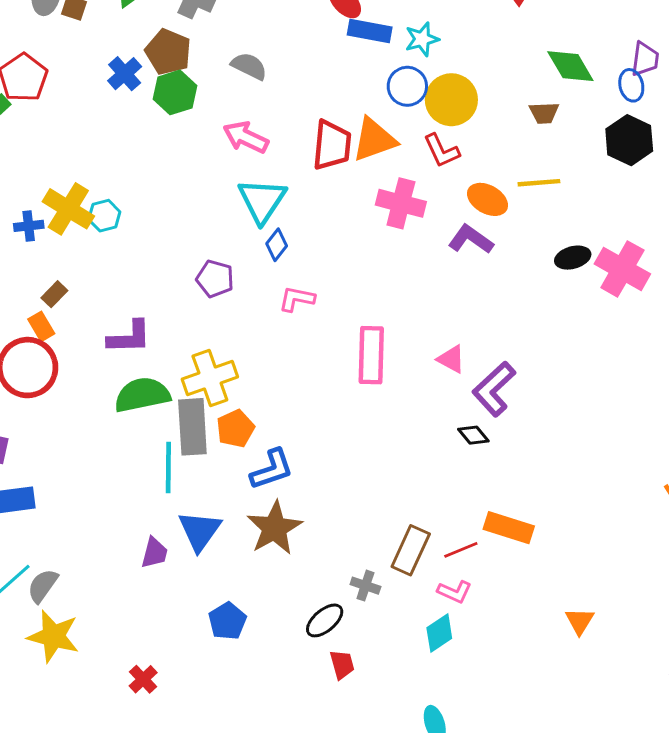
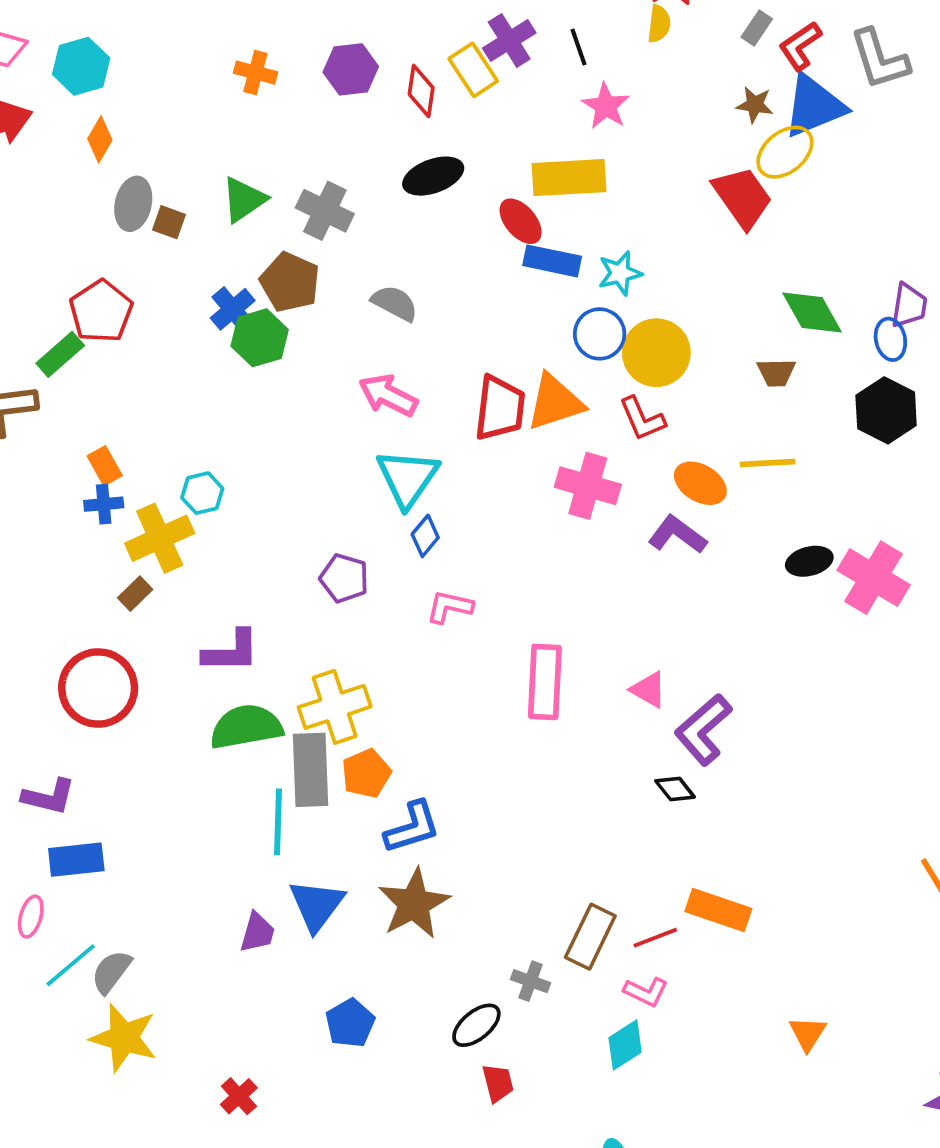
green hexagon: (175, 92) -> (260, 338), moved
yellow cross: (68, 209) -> (160, 538), moved, turned 33
orange rectangle: (41, 326) -> (105, 466), moved

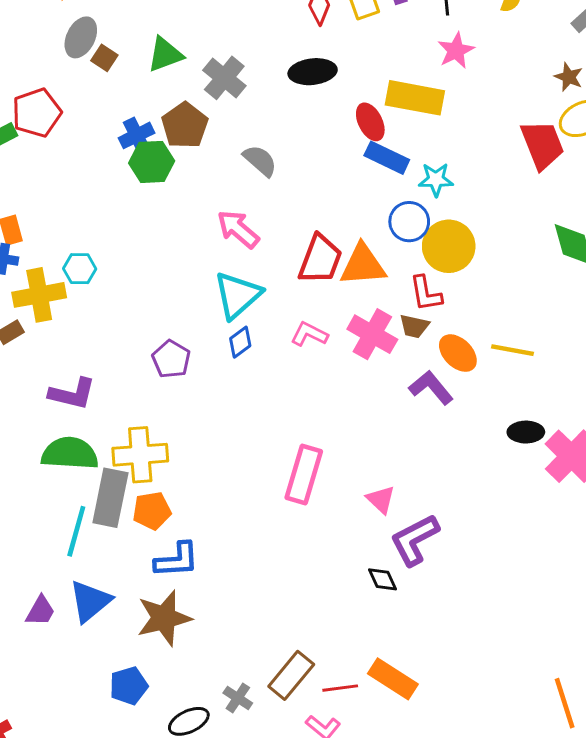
brown trapezoid: (776, 373) -> (414, 326), moved
pink L-shape: (450, 607) -> (309, 334), moved
blue pentagon: (350, 1023) -> (129, 686), moved

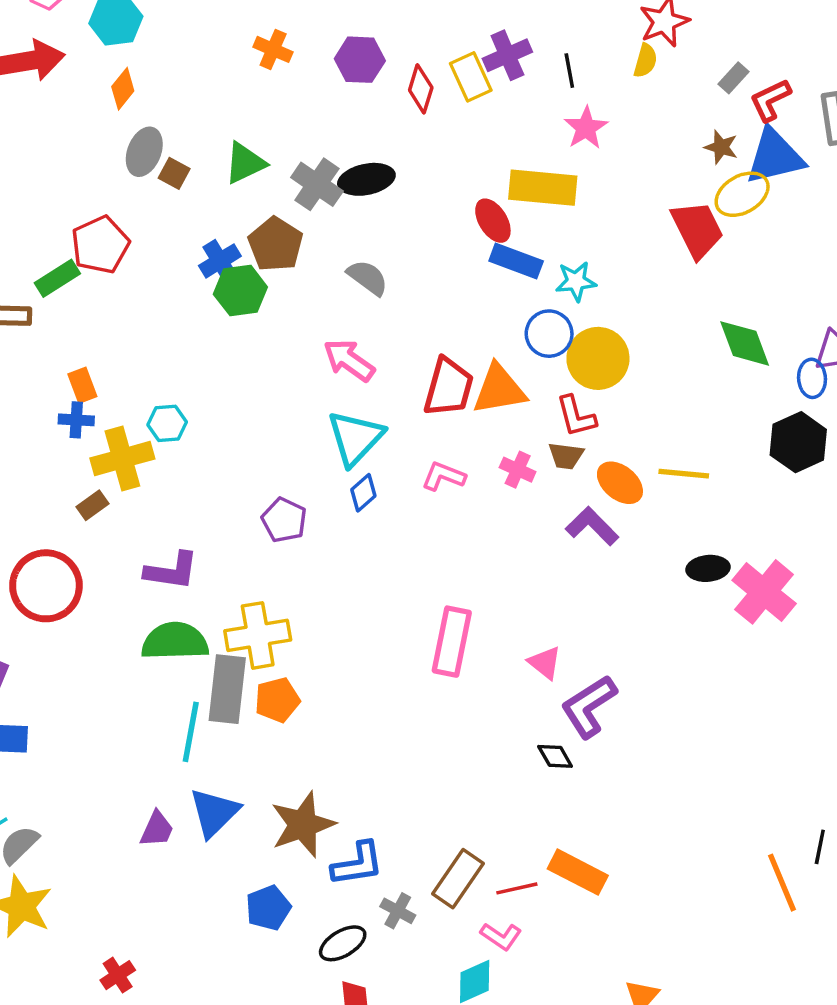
black ellipse: (313, 72) -> (366, 179), moved
pink cross: (372, 334) -> (518, 470), size x0.6
blue L-shape: (177, 560) -> (358, 864), moved

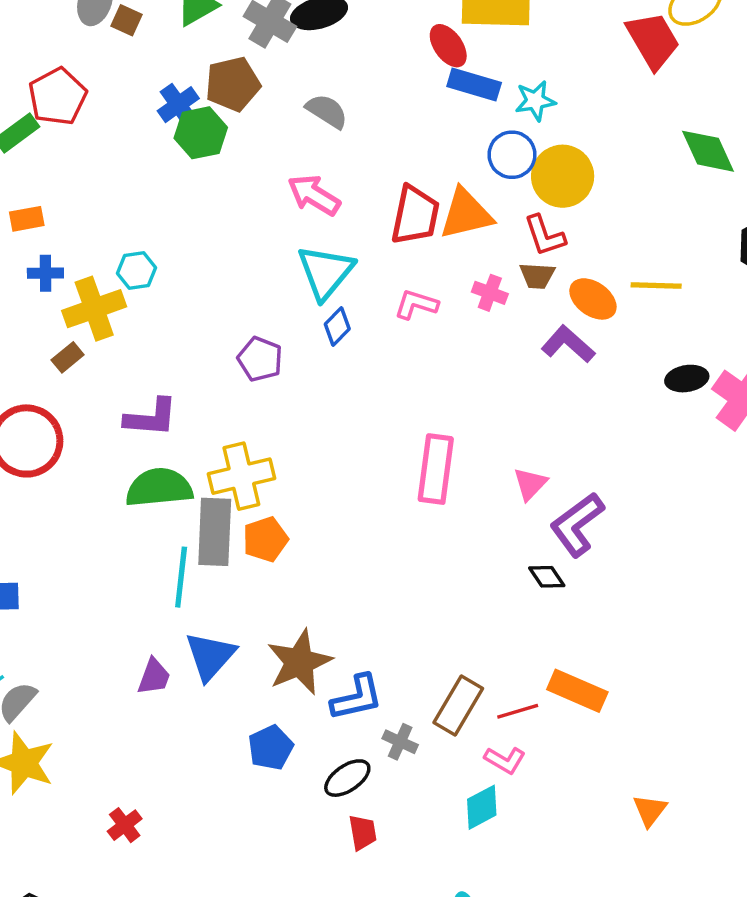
brown pentagon: (276, 244) -> (233, 84), turned 30
orange rectangle: (82, 385) -> (27, 219), moved, turned -76
pink triangle: (545, 663) -> (530, 484), turned 39

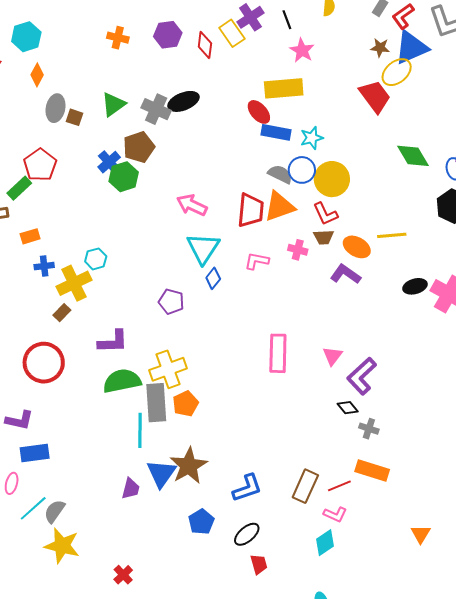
gray semicircle: (327, 111) -> (280, 174), moved
brown star: (299, 662) -> (189, 466), moved
gray cross: (400, 742) -> (369, 429), moved

